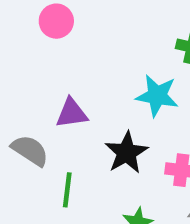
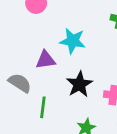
cyan star: (157, 96) -> (73, 41), moved

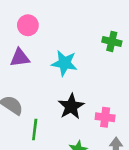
purple triangle: (46, 60) -> (20, 58), moved

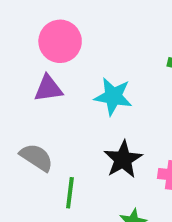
pink circle: (28, 25) -> (60, 41), size x1.4

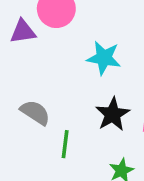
purple triangle: (48, 89) -> (23, 32), moved

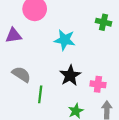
purple triangle: (23, 32) -> (14, 35), moved

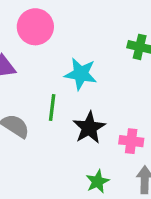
green line: (40, 94) -> (52, 107), moved

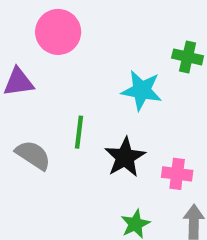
cyan star: (81, 74) -> (142, 90), moved

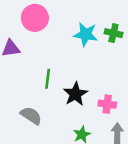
cyan star: (142, 90) -> (86, 34), moved
gray semicircle: (33, 155) -> (31, 116), moved

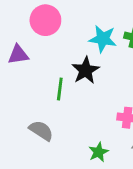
black star: (75, 94) -> (86, 70), moved

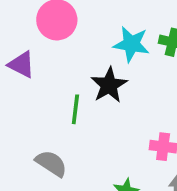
purple triangle: (18, 55) -> (21, 65), turned 35

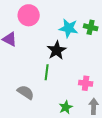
green line: (75, 109) -> (47, 72), moved

